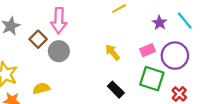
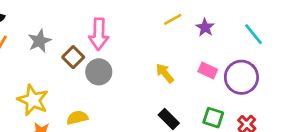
purple star: (160, 23) -> (205, 27), moved
pink rectangle: (148, 50) -> (208, 71), turned 48
green square: (152, 79) -> (213, 118), moved, size x0.7

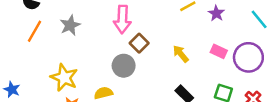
brown square: (73, 57) -> (139, 43), moved
gray circle: (99, 72) -> (124, 66), moved

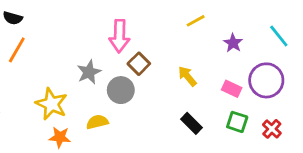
purple star: (216, 13) -> (233, 43), moved
gray star: (70, 25) -> (89, 72), moved
pink rectangle: (219, 51) -> (232, 89), moved

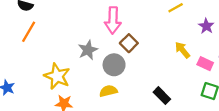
yellow arrow: (187, 76) -> (182, 50), moved
yellow semicircle: (97, 122) -> (108, 91), moved
black rectangle: (191, 123) -> (162, 96), moved

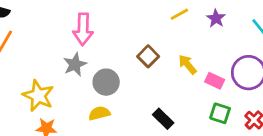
pink arrow: (113, 20) -> (83, 29), moved
purple star: (206, 26) -> (216, 18), moved
brown square: (129, 43) -> (148, 56), moved

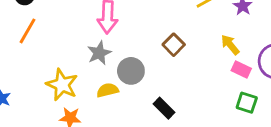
yellow arrow: (187, 64) -> (230, 45), moved
yellow semicircle: (99, 113) -> (108, 90), moved
black rectangle: (163, 119) -> (164, 108), moved

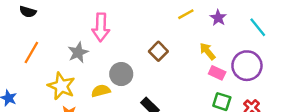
orange line: (28, 31) -> (31, 52), moved
gray star: (99, 53) -> (78, 52), moved

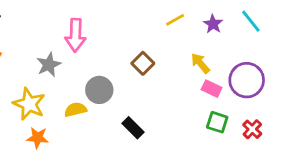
cyan line: (258, 27) -> (251, 21), moved

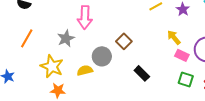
brown square: (143, 63) -> (124, 41), moved
black rectangle: (133, 128) -> (142, 73), moved

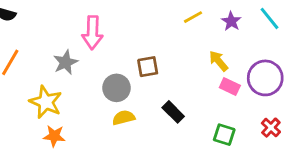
brown square: (124, 41) -> (148, 67), turned 35
yellow semicircle: (85, 70) -> (124, 118), moved
green square: (186, 79) -> (224, 135), moved

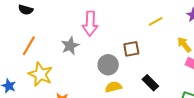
yellow line: (193, 17) -> (156, 21), moved
yellow star: (46, 102) -> (40, 74), moved

